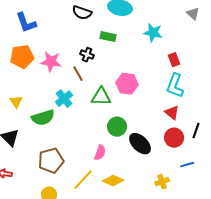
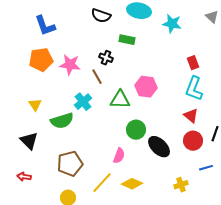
cyan star: (153, 33) -> (172, 24), moved

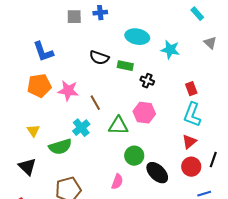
black semicircle: (101, 16) -> (99, 58), moved
black cross: (106, 58) -> (147, 81), moved
red triangle: (191, 116) -> (189, 142), turned 42

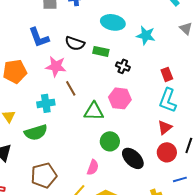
blue L-shape: (43, 52) -> (39, 37), moved
pink star: (68, 91) -> (56, 66), moved
cyan cross: (81, 128) -> (46, 103), moved, turned 30

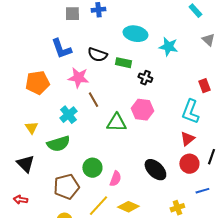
red rectangle: (167, 74) -> (204, 86), moved
cyan cross: (46, 103) -> (68, 115), turned -30
green circle: (110, 141) -> (92, 168), moved

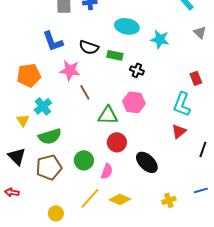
cyan cross: (68, 115) -> (43, 106), moved
red circle: (189, 164) -> (117, 142), moved
brown pentagon: (66, 187) -> (49, 167), moved
blue line: (202, 191) -> (201, 190), moved

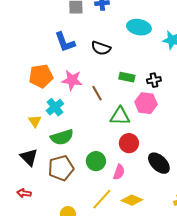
green rectangle: (115, 55) -> (127, 77), moved
pink star: (70, 70) -> (72, 80), moved
black cross: (137, 70) -> (154, 80), moved, turned -32

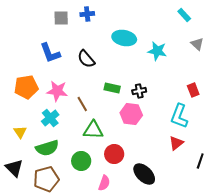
black semicircle: (101, 48) -> (86, 59), turned 30
cyan cross: (55, 107) -> (50, 118), moved
green triangle: (120, 116) -> (93, 130), moved
green circle: (96, 161) -> (81, 161), moved

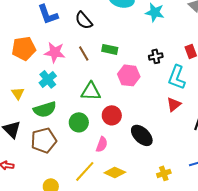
black cross: (139, 91) -> (156, 56), moved
brown line: (82, 104) -> (84, 53), moved

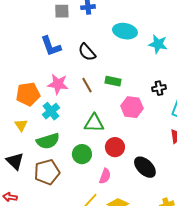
orange pentagon: (24, 48) -> (28, 94), moved

